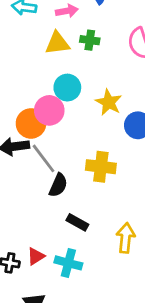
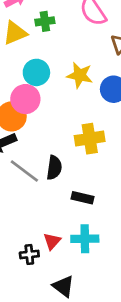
gray line: (43, 158) -> (24, 171), moved

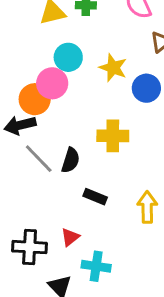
cyan cross: (85, 239) -> (96, 266), moved
red triangle: (52, 241) -> (70, 237), moved
black cross: (29, 254) -> (30, 247), size x1.6

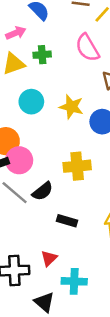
pink circle: (52, 83) -> (19, 160), moved
black semicircle: (71, 160) -> (43, 191), turned 40

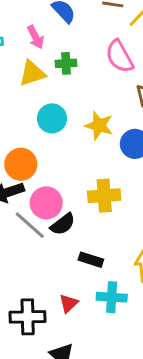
pink arrow: (16, 33) -> (36, 37), turned 84
pink circle: (19, 160) -> (46, 203), moved
cyan cross: (74, 281) -> (112, 297), moved

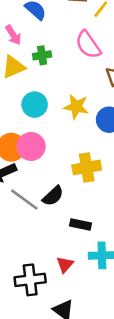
pink circle: (46, 203) -> (31, 146), moved

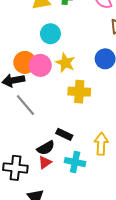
yellow star: (76, 107) -> (65, 63), moved
black semicircle: (53, 196) -> (46, 148), moved

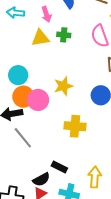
cyan circle: (50, 34) -> (18, 75), moved
yellow star: (65, 63) -> (63, 86), moved, turned 30

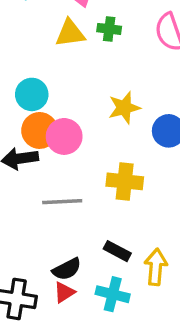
yellow star: (63, 86) -> (124, 108), moved
gray line: (23, 138) -> (62, 202), moved, turned -55
black rectangle: (59, 167) -> (117, 251), moved

